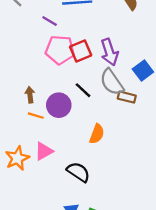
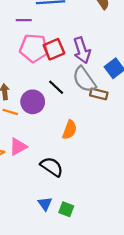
purple line: (50, 21) -> (24, 20), turned -32

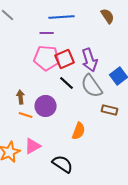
purple line: (24, 20) -> (47, 33), moved
black line: (56, 87) -> (67, 83), moved
brown rectangle: (99, 94) -> (110, 110), moved

